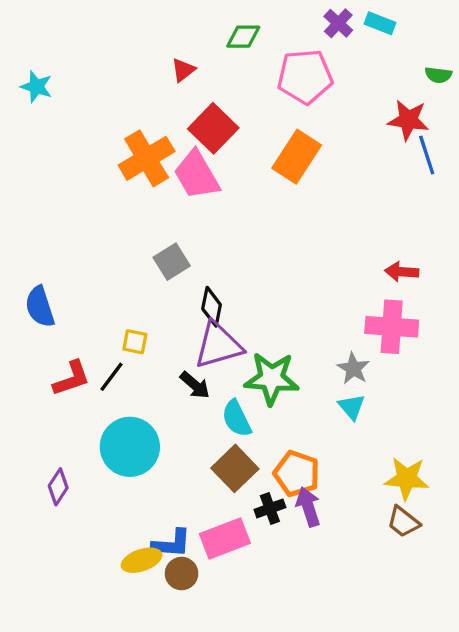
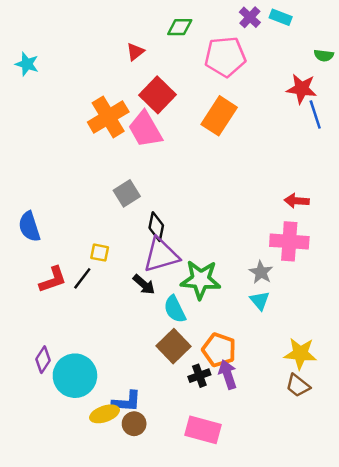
cyan circle: (130, 447) -> (75, 376), moved
pink rectangle: (225, 539) -> (203, 430), moved, turned 36

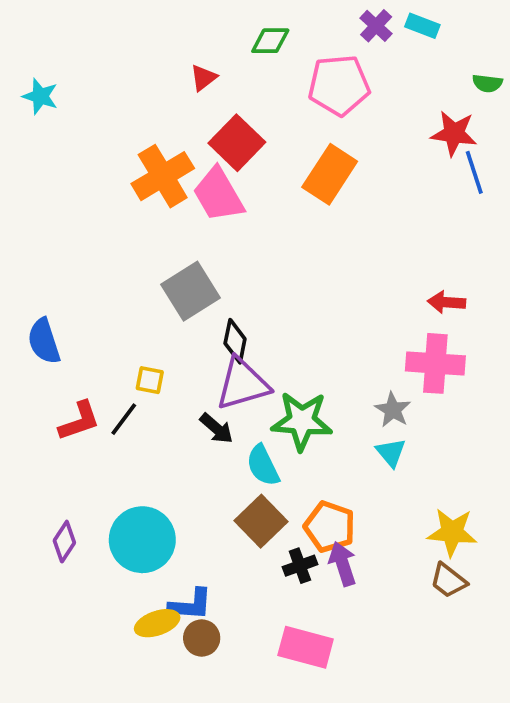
gray square: (127, 193) -> (191, 291), size x1.4
cyan circle: (75, 376) -> (142, 540), moved

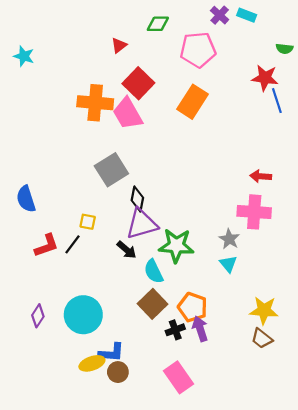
orange cross: (163, 176) -> (95, 103), turned 36
pink rectangle: (306, 647) -> (178, 377), turned 40

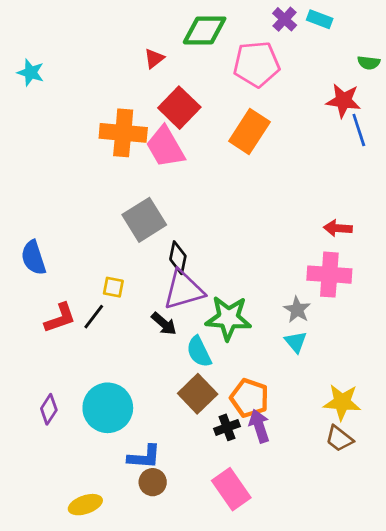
green diamond: (158, 24) -> (205, 30), size x1.5
yellow ellipse: (92, 363) -> (85, 505), moved

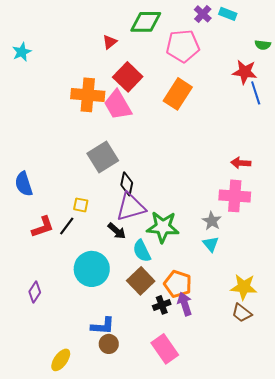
cyan star: (31, 73) -> (22, 52), turned 30
cyan circle: (108, 408) -> (92, 269), moved
yellow ellipse: (85, 505) -> (61, 360), turned -35

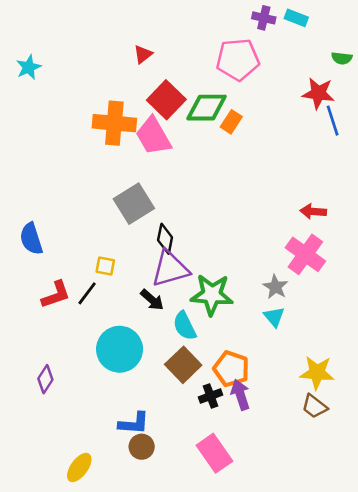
purple cross: (203, 14) -> (264, 18), turned -30
green diamond: (146, 22) -> (207, 108), moved
orange rectangle: (178, 94) -> (231, 122), size x0.6
pink cross: (235, 196) -> (305, 254), turned 32

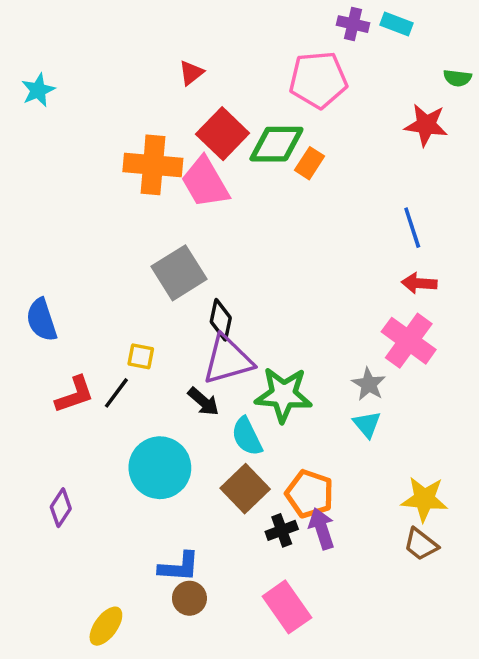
blue line: (333, 121) -> (412, 228), moved

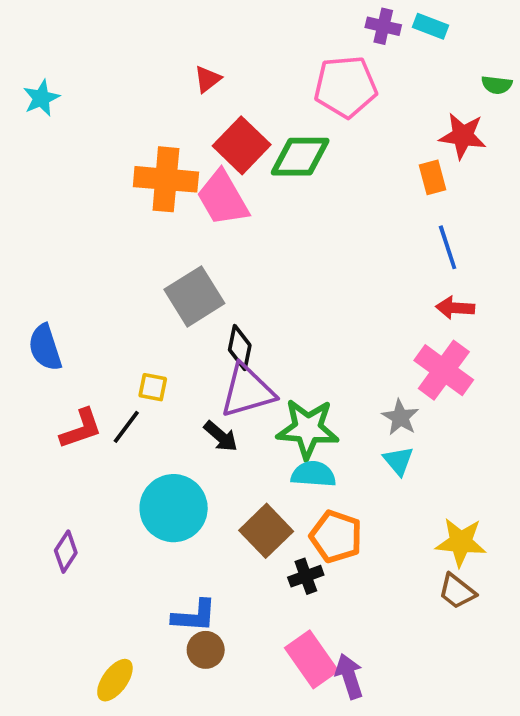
orange rectangle: (310, 163) -> (432, 177), moved, turned -48
cyan semicircle: (247, 436) -> (313, 474), moved, turned 120
purple arrow: (322, 529) -> (349, 676), moved

